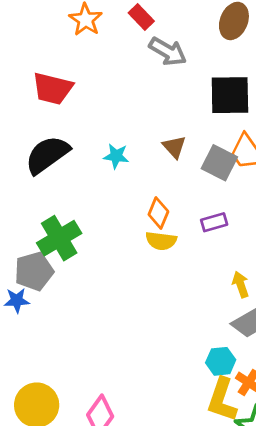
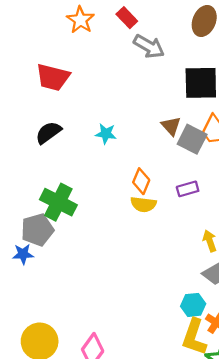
brown triangle: (174, 147) -> (171, 126), moved
black semicircle: (47, 155) -> (48, 133), size x0.7
green cross: (59, 238) -> (58, 202), turned -32

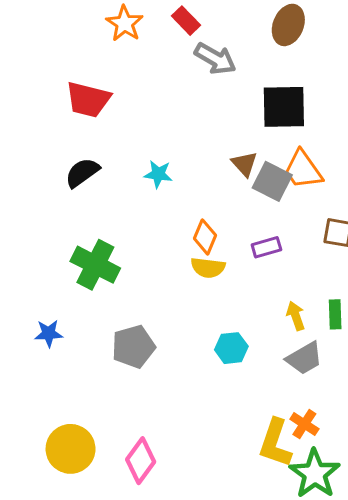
gray pentagon: (37, 230) -> (133, 347), moved
cyan hexagon: (193, 305) -> (231, 348), moved

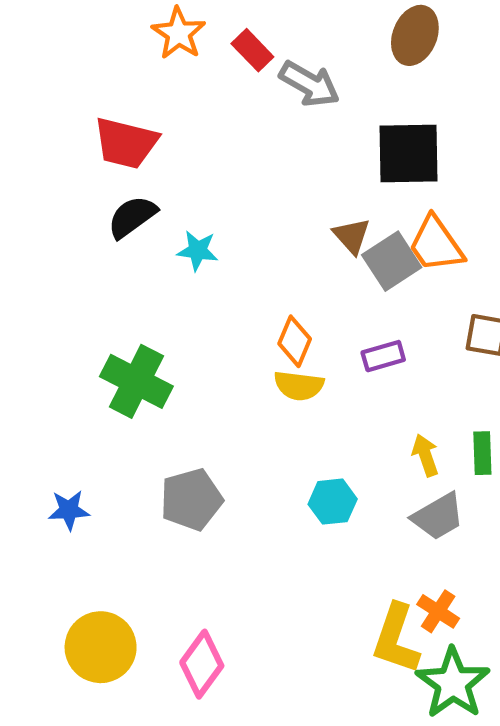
red rectangle: (186, 21) -> (252, 50), moved
black semicircle: (82, 173) -> (132, 217), moved
cyan star: (158, 174) -> (198, 251), moved
gray square: (272, 181) -> (392, 261), turned 30
blue star: (49, 333) -> (69, 510), moved

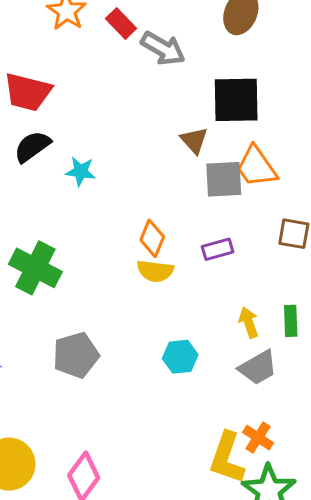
brown triangle: (352, 236) -> (194, 140), moved
gray square: (392, 261) -> (224, 179), turned 30

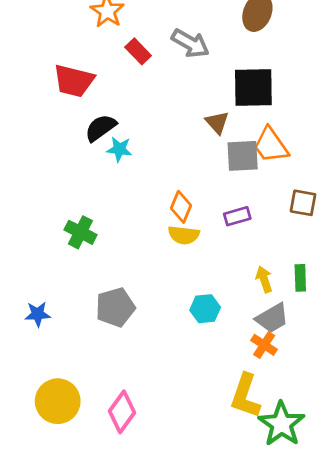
red rectangle: (121, 24) -> (138, 51), moved
black semicircle: (32, 147) -> (101, 128), moved
green cross: (35, 268) -> (80, 232), size x0.7
orange cross: (258, 438) -> (264, 345), moved

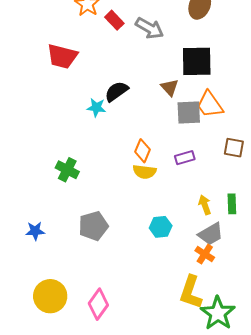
red rectangle: (138, 51) -> (114, 20), moved
black semicircle: (101, 128) -> (116, 91), moved

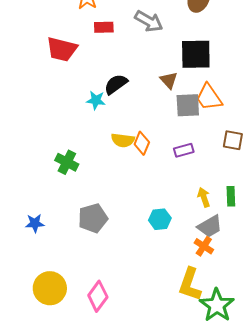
red rectangle: (114, 20) -> (104, 27), moved, turned -48
yellow semicircle: (145, 172) -> (123, 140), moved

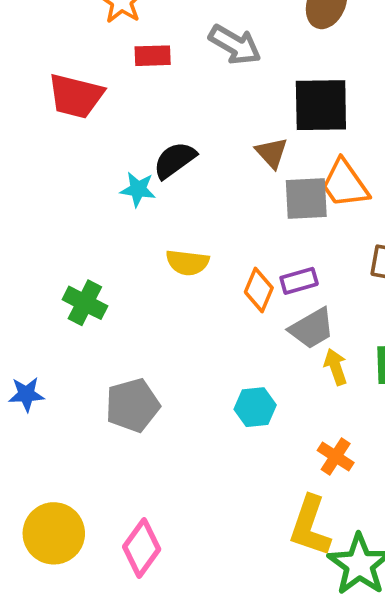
orange diamond: (142, 143) -> (259, 290), moved
blue star: (35, 223) -> (26, 394), moved
gray trapezoid: (210, 226) -> (312, 328), moved

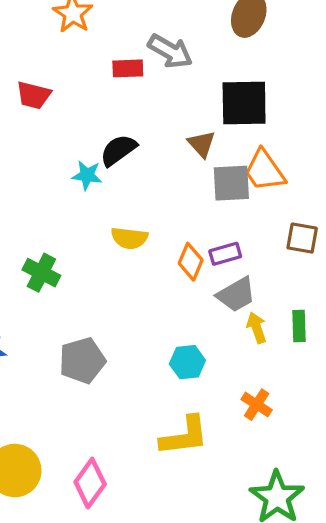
red rectangle: (153, 56) -> (128, 68), moved
red trapezoid: (76, 96) -> (34, 95), size x0.7
yellow L-shape: (310, 526) -> (184, 436), moved, turned -116

